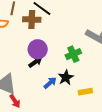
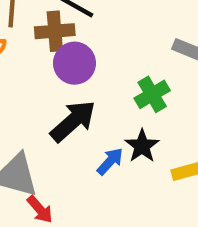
purple circle: (38, 49) -> (74, 63), moved
black arrow: (35, 62) -> (73, 121), size x1.6

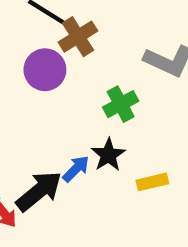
brown cross: (55, 31) -> (78, 37), moved, turned -30
black arrow: (73, 121) -> (39, 191), moved

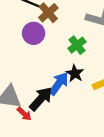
blue arrow: (76, 169) -> (59, 84), size x1.5

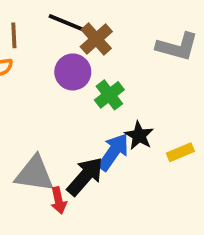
green cross: (77, 45) -> (109, 95), moved
red arrow: (24, 114) -> (59, 200), turned 35

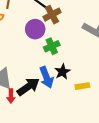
blue arrow: (113, 152) -> (47, 77), turned 110

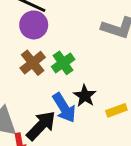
brown cross: (52, 15) -> (33, 63), moved
purple circle: (35, 29) -> (34, 25), moved

